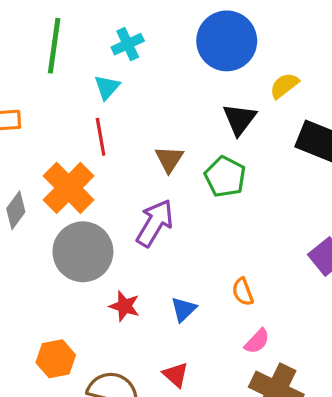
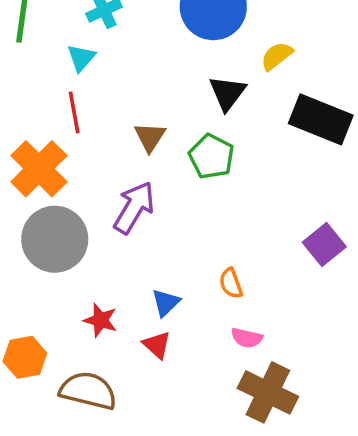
red star: (124, 306) -> (101, 320), moved
pink semicircle: (257, 341) -> (247, 338), turned 60
red triangle: (176, 375) -> (157, 345), moved

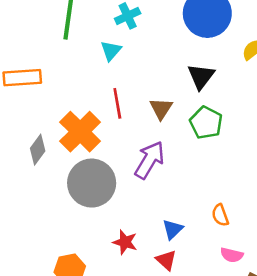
black triangle: (227, 93) -> (201, 76), moved
red line: (74, 112) -> (117, 103), moved

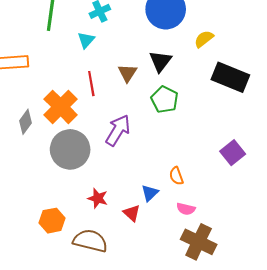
brown triangle: (161, 108) -> (127, 73), moved
blue triangle: (173, 229) -> (150, 193), moved

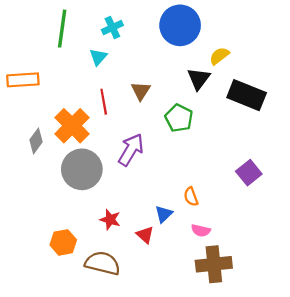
black triangle: (160, 61) -> (199, 79), moved
brown cross: (199, 242) -> (214, 264), turned -32

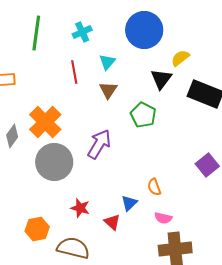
cyan triangle: (98, 57) -> (107, 62), moved
red line: (104, 102) -> (74, 72), moved

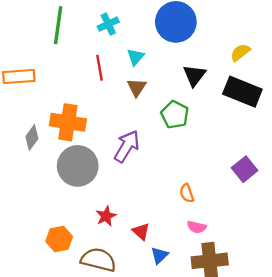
yellow semicircle: (180, 58) -> (240, 52), moved
orange cross: (45, 122) -> (68, 122), turned -36
blue triangle: (129, 203) -> (160, 255), moved
red star: (80, 208) -> (106, 216), turned 30

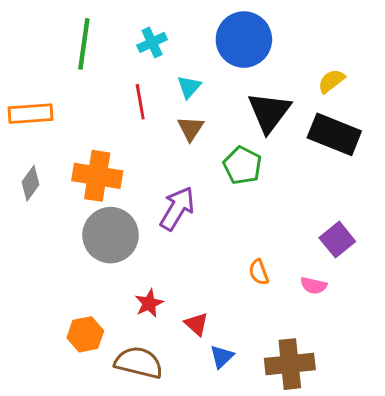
black triangle: (194, 75) -> (269, 112), size x1.4
gray diamond: (32, 138) -> (31, 183), moved
pink semicircle: (197, 227) -> (314, 286), moved

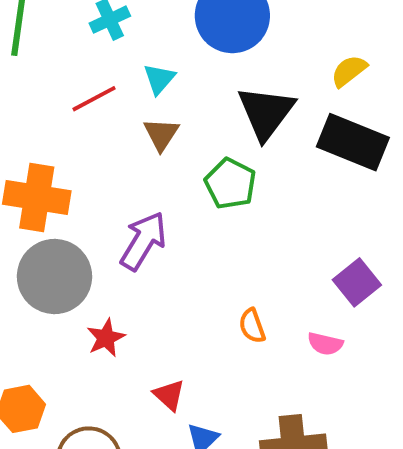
red line: (140, 102) -> (94, 99), turned 72
red star: (149, 303) -> (106, 338), moved

